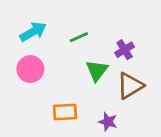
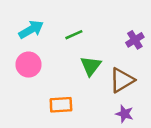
purple cross: (125, 50) -> (135, 40), moved
purple star: (108, 122) -> (124, 114), moved

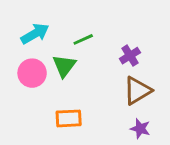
purple cross: (135, 40) -> (130, 56), moved
green triangle: (91, 66) -> (64, 66), moved

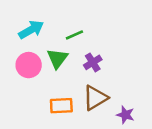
purple cross: (130, 56) -> (93, 62), moved
brown triangle: (137, 91) -> (95, 98), moved

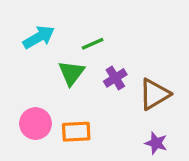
pink circle: (29, 65) -> (36, 124), moved
brown triangle: (95, 98) -> (154, 94), moved

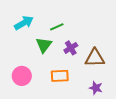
brown triangle: (154, 94) -> (95, 58), turned 30
orange rectangle: (76, 132) -> (60, 76), moved

